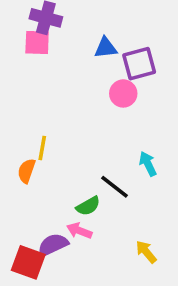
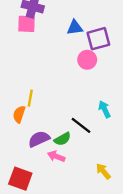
purple semicircle: (53, 245) -> (39, 139), moved

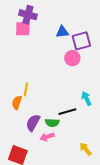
black line: (81, 125) -> (67, 112), turned -54
purple semicircle: (39, 139) -> (33, 123), turned -36
green semicircle: (62, 139) -> (52, 123), turned 32
pink arrow: (56, 156) -> (47, 137), turned -40

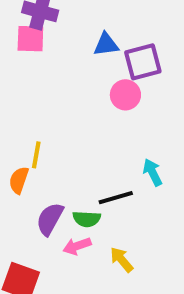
yellow arrow: (85, 149) -> (122, 260), moved

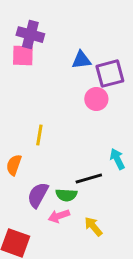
yellow line: (36, 155) -> (39, 135), moved

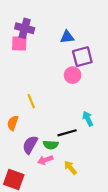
blue triangle: (81, 60) -> (67, 37), moved
yellow line: (39, 135) -> (31, 101), turned -32

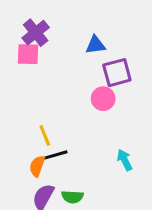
purple cross: (25, 28) -> (36, 33), turned 36
orange semicircle: (13, 123) -> (37, 166), moved
black line: (67, 133) -> (54, 155), moved

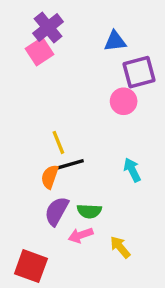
pink square: (28, 54) -> (39, 52), turned -35
cyan arrow: (125, 160) -> (132, 170), moved

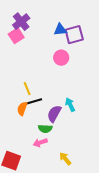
purple square: (139, 72) -> (74, 35), moved
pink circle: (124, 101) -> (61, 58), moved
purple semicircle: (57, 211) -> (54, 114), moved
yellow arrow: (120, 247) -> (65, 159), moved

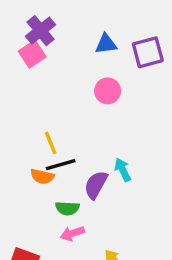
purple square: (74, 35) -> (148, 52), moved
orange semicircle: (22, 109) -> (42, 176), turned -96
green semicircle: (45, 129) -> (67, 208), moved

